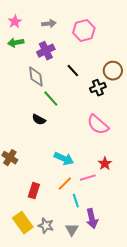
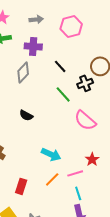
purple cross: (46, 51) -> (33, 46), turned 30
gray diamond: (36, 77) -> (23, 72), turned 50
green line: (51, 99) -> (63, 94), moved
cyan line: (76, 201) -> (78, 193), moved

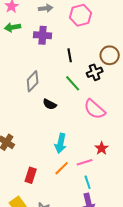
black line: (60, 66) -> (70, 55), turned 32
gray diamond: (23, 72) -> (33, 81), moved
black semicircle: (26, 115) -> (50, 104), moved
cyan arrow: (51, 154) -> (61, 143), turned 78

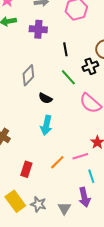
cyan arrow: (61, 143) -> (46, 125), moved
cyan line: (88, 182) -> (91, 176), moved

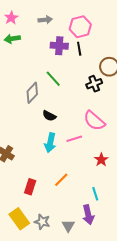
purple cross: (38, 29) -> (59, 46), moved
black line: (65, 49) -> (79, 49), moved
green line: (68, 77) -> (53, 79), moved
pink line: (80, 156) -> (74, 139), moved

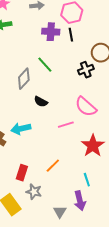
cyan arrow: (50, 143) -> (21, 129), moved, turned 66
red star: (101, 160) -> (93, 146), size x1.6
gray star: (42, 222) -> (34, 192), moved

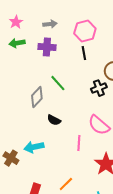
purple cross: (51, 32) -> (47, 47), moved
pink line: (66, 125) -> (79, 143), turned -70

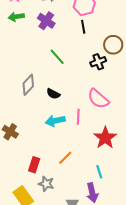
purple cross: (47, 47) -> (46, 21), turned 30
gray diamond: (37, 97) -> (28, 85), moved
cyan arrow: (34, 147) -> (55, 121), moved

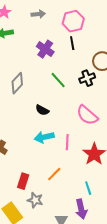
purple cross: (46, 21) -> (45, 49), moved
green line: (57, 57) -> (58, 80), moved
gray diamond: (28, 85) -> (17, 83), moved
pink line: (78, 117) -> (67, 142), moved

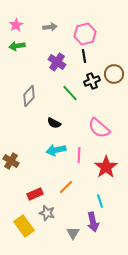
black cross: (87, 78) -> (92, 81), moved
red rectangle: (23, 181) -> (35, 194), turned 49

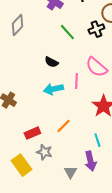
black cross: (92, 81) -> (96, 29), moved
gray diamond: (29, 96) -> (17, 25), moved
pink line: (79, 155) -> (76, 81), moved

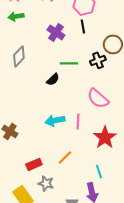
green line: (67, 32) -> (69, 63), turned -48
black semicircle: (51, 62) -> (53, 79), moved, turned -72
pink line: (76, 81) -> (78, 121), moved

